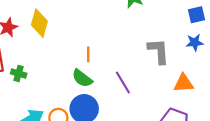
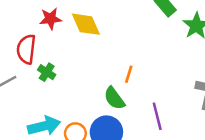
yellow diamond: (39, 23) -> (86, 24), turned -56

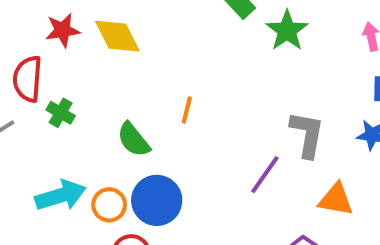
green semicircle: (114, 98) -> (133, 140), moved
purple line: (157, 116) -> (265, 175), moved, turned 52

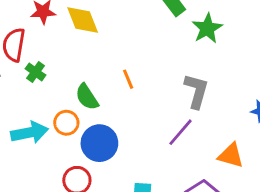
orange line: (187, 110) -> (128, 79), turned -42
gray L-shape: (307, 134) -> (196, 91), moved
orange circle: (109, 205) -> (66, 123), moved

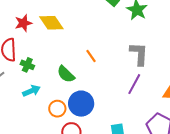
orange circle: (66, 123) -> (57, 109), moved
cyan arrow: (29, 132) -> (31, 91), moved, size x0.7

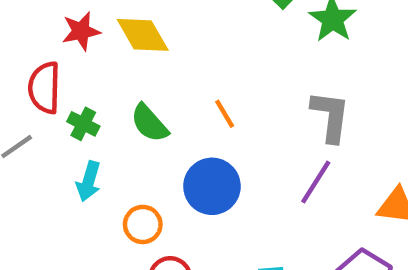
green semicircle: (66, 74) -> (149, 123), moved
cyan arrow: (31, 91) -> (89, 181), turned 126
blue circle: (81, 104) -> (212, 186), moved

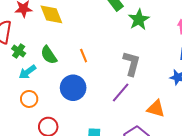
cyan arrow: (89, 181) -> (27, 72), moved, turned 30
orange circle: (143, 224) -> (29, 99), moved

